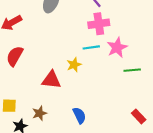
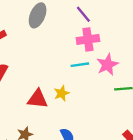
yellow star: (74, 65) -> (62, 93), moved

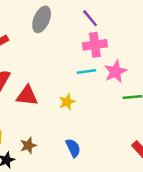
red triangle: (38, 99) -> (27, 96), moved

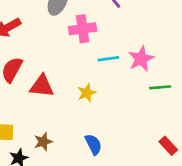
pink cross: (95, 45) -> (83, 29), moved

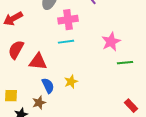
cyan line: (108, 59) -> (66, 42), moved
yellow star: (87, 93) -> (71, 82), moved
blue semicircle: (93, 144) -> (48, 86), moved

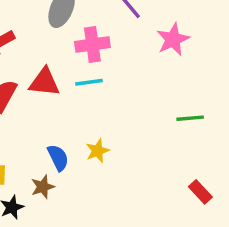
pink star: (111, 42) -> (173, 39), moved
red triangle: (38, 62) -> (44, 82), moved

